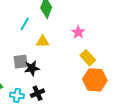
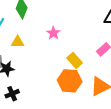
yellow rectangle: (88, 58) -> (75, 60), moved

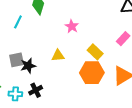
yellow triangle: (18, 42) -> (58, 56), moved

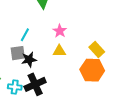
cyan line: (18, 22) -> (25, 35), moved
pink star: (72, 26) -> (60, 31), moved
black cross: (36, 90) -> (35, 84), size x1.5

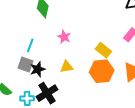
yellow triangle: (59, 51) -> (67, 67), moved
gray square: (18, 53) -> (26, 64), turned 35

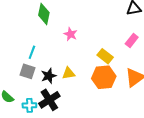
pink star: (64, 37) -> (70, 34), moved
black star: (38, 69) -> (49, 76), moved

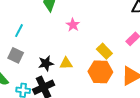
cyan line: (32, 52) -> (19, 31), moved
gray square: (28, 71) -> (16, 55), moved

